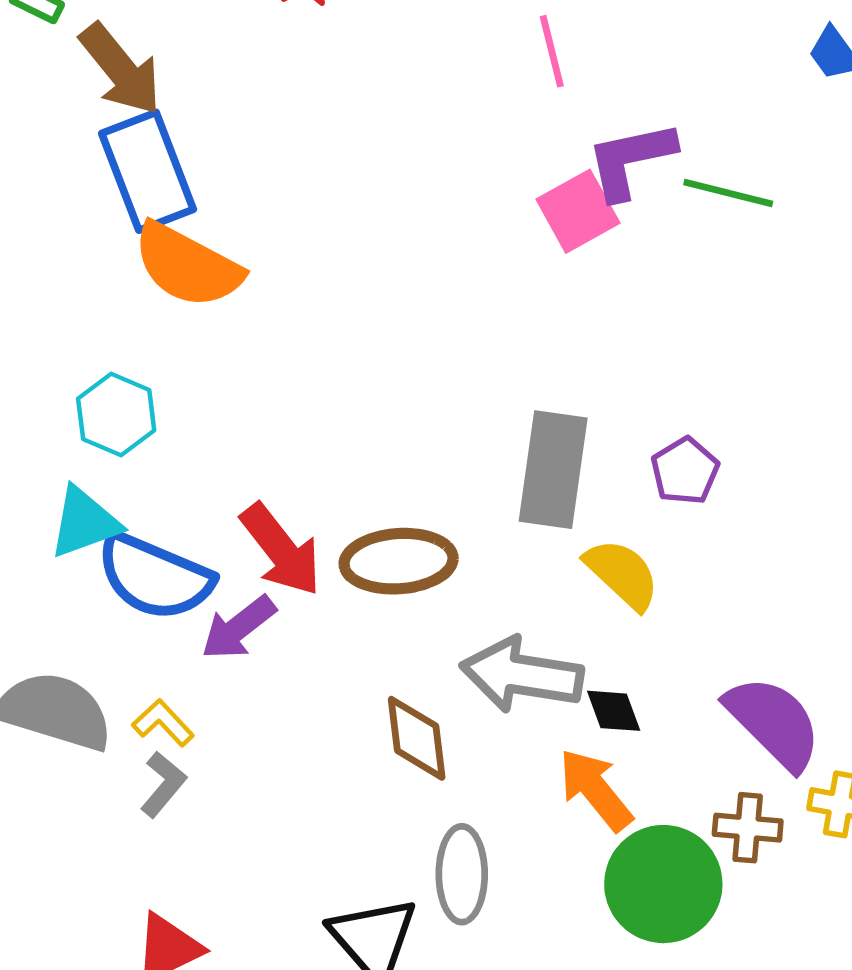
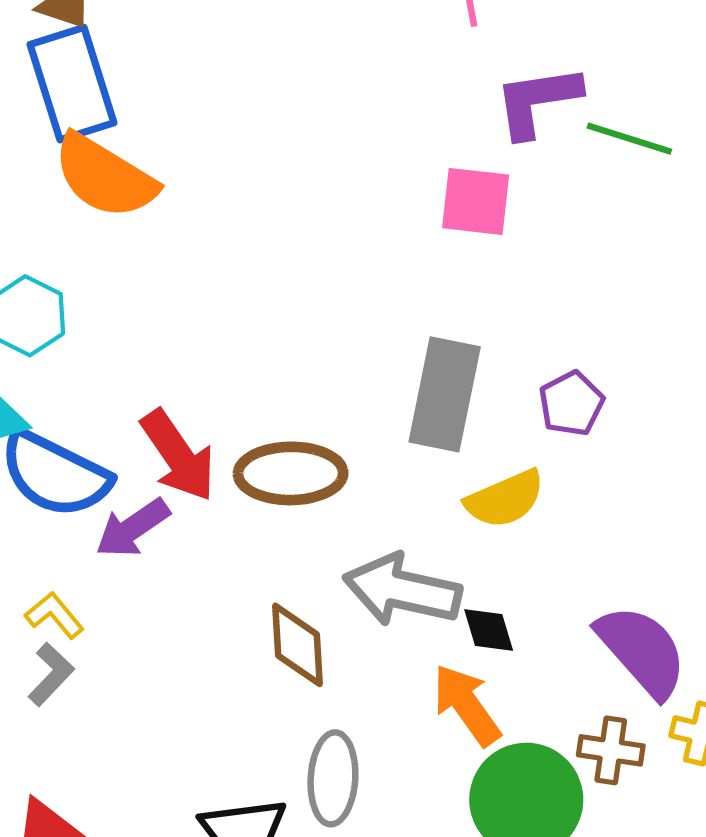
pink square: (578, 211) -> (476, 201), moved, turned 32
yellow semicircle: (622, 574) -> (505, 499), turned 110

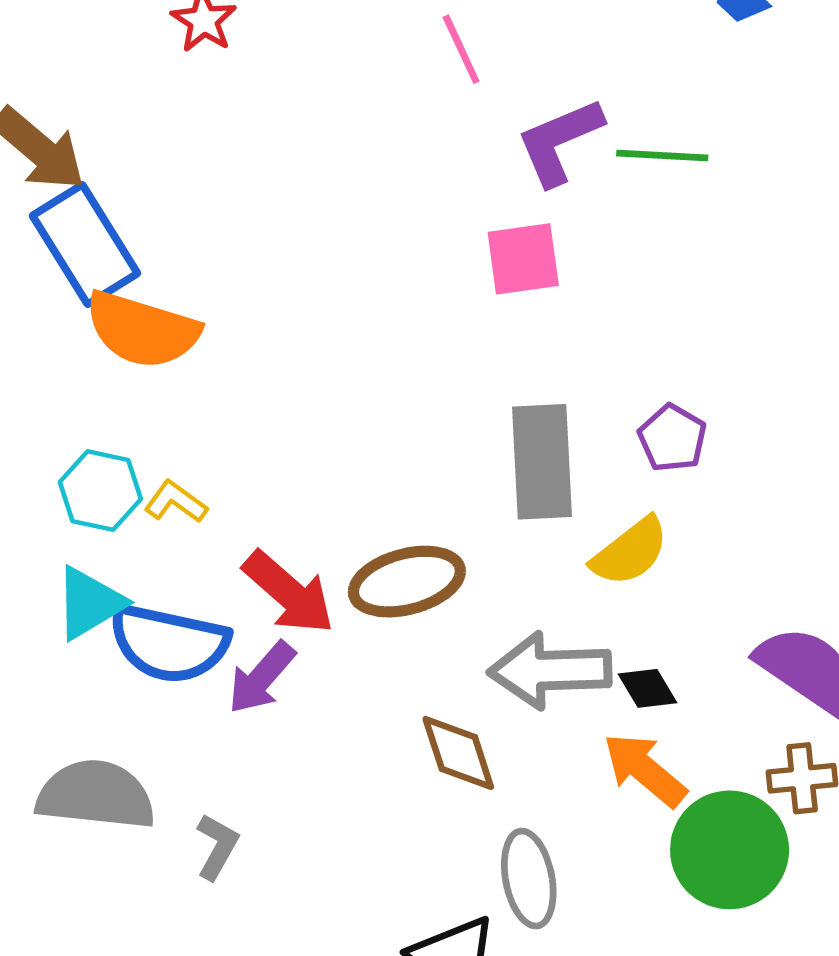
yellow L-shape: (54, 615) -> (176, 502), moved

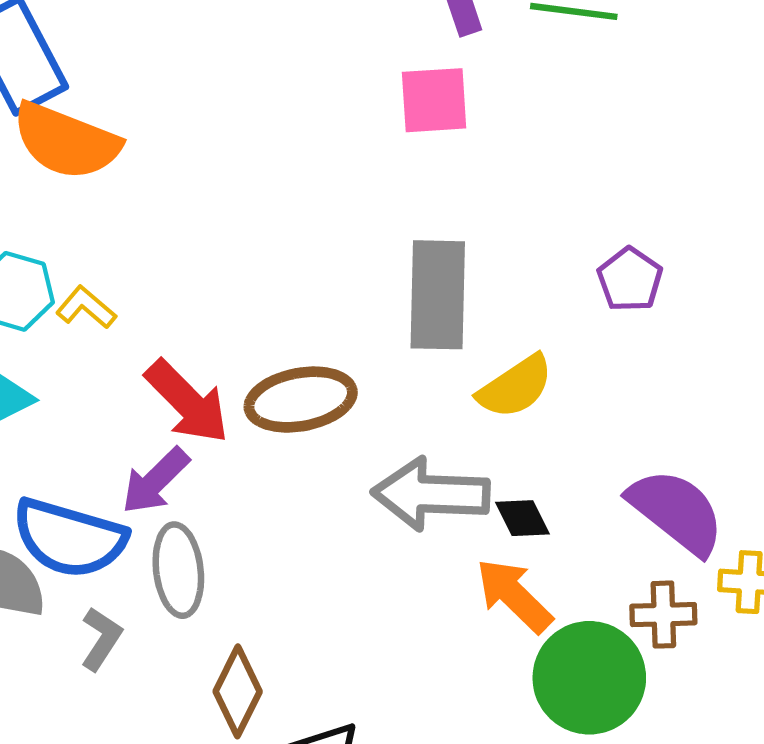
purple pentagon: (672, 438) -> (630, 280), moved
blue semicircle: (169, 643) -> (69, 538), moved
brown diamond: (458, 753) -> (238, 691), moved, turned 40
gray ellipse: (529, 879) -> (178, 570), moved

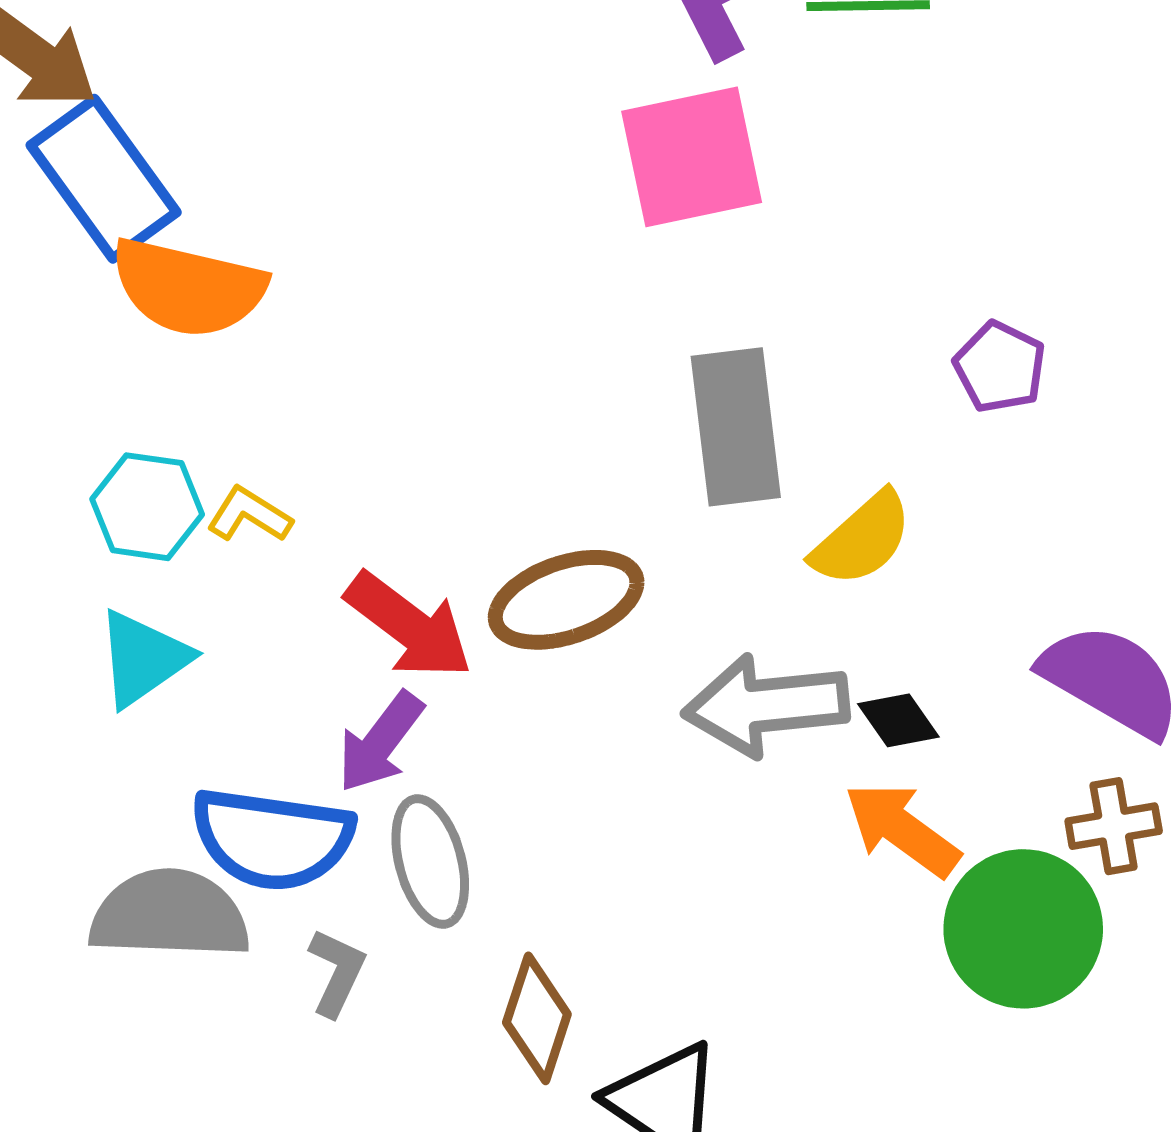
pink square: (434, 100) -> (692, 157), size x1.4

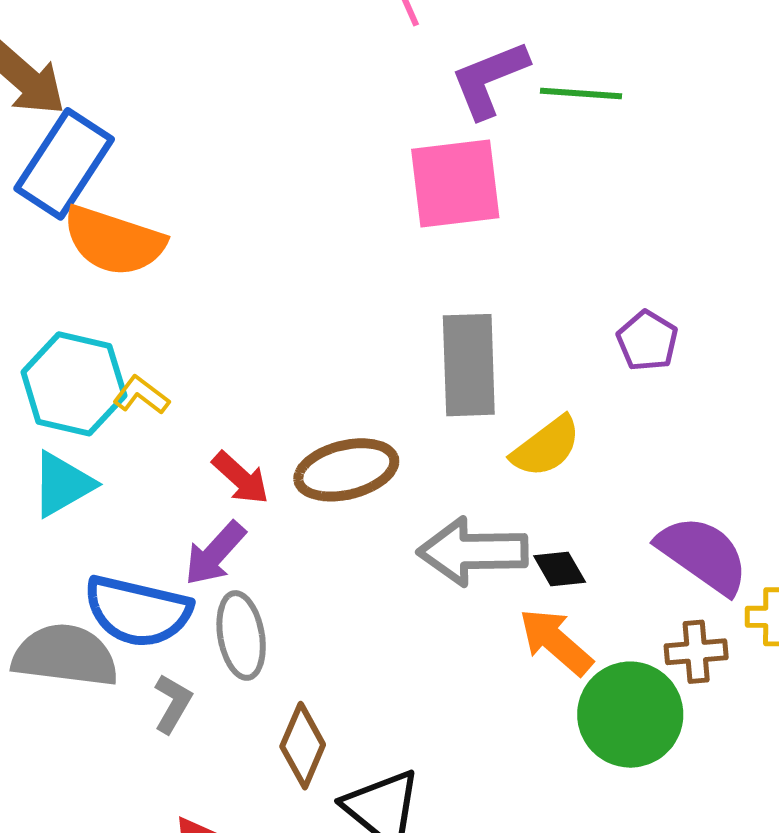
blue rectangle: (104, 179) -> (64, 164), turned 64
cyan hexagon: (147, 507) -> (74, 384), size x1.4
red arrow: (409, 626) -> (241, 478), size x0.7

